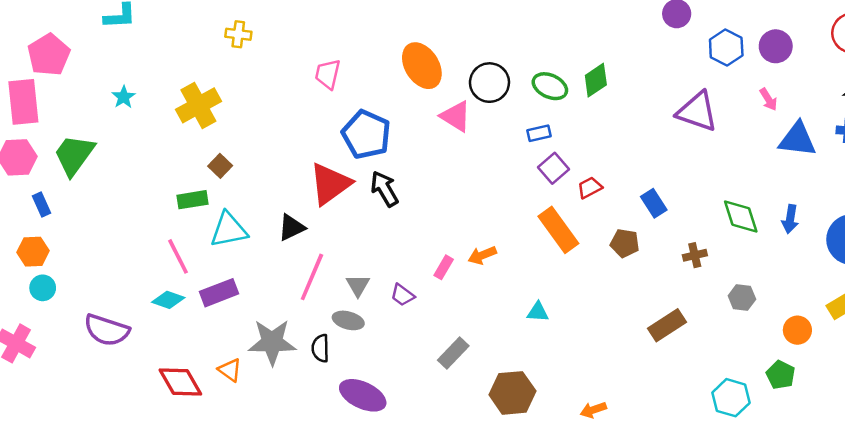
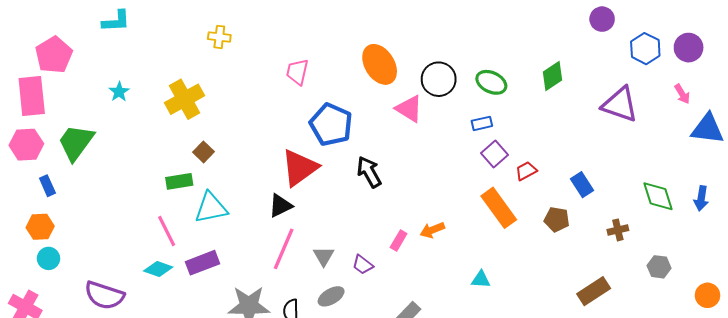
green diamond: (596, 80) -> (553, 76), moved
black arrow: (384, 189) -> (369, 172), moved
black triangle: (291, 227) -> (280, 206), moved
gray ellipse: (348, 320) -> (331, 296), moved, turned -45

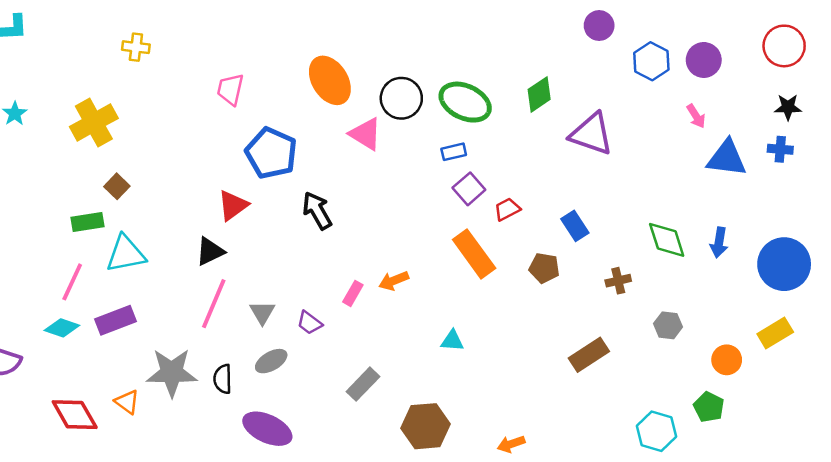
green ellipse: (491, 82) -> (465, 102), size x1.4
purple triangle: (620, 104) -> (591, 134), moved
red triangle: (299, 168) -> (233, 205), size x0.7
pink line: (167, 231) -> (72, 282), turned 52

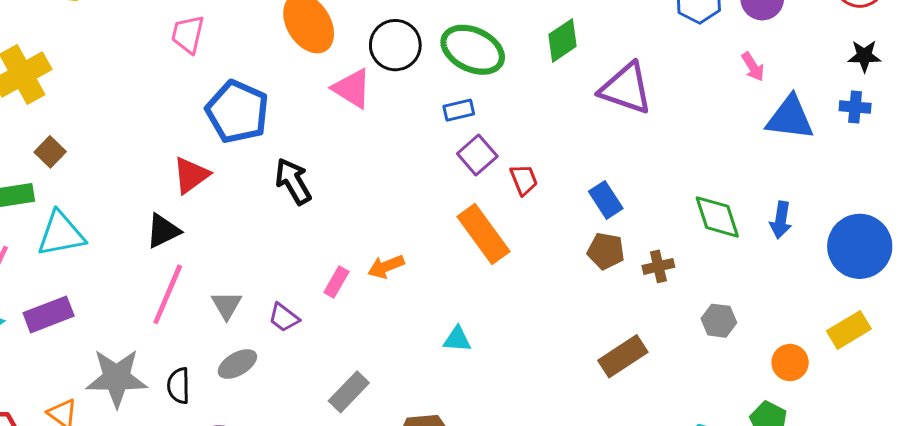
red trapezoid: (507, 209) -> (524, 180), turned 96
brown pentagon: (544, 268) -> (606, 251), moved

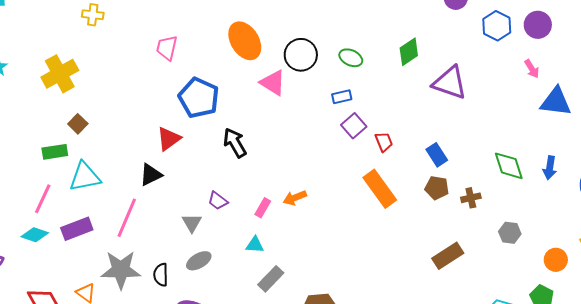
green ellipse: (473, 50) -> (351, 58), size x0.6
orange rectangle: (484, 234) -> (380, 189), moved
pink line: (168, 294) -> (127, 218), moved
purple trapezoid: (284, 318) -> (218, 201), moved
cyan triangle: (457, 339) -> (255, 245), moved

